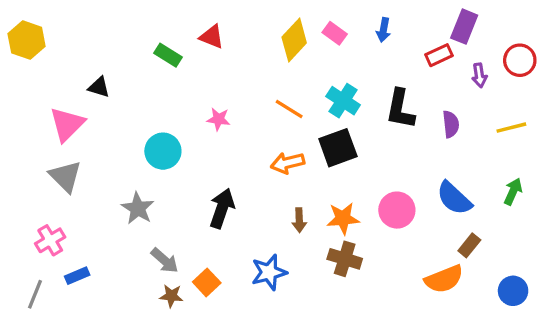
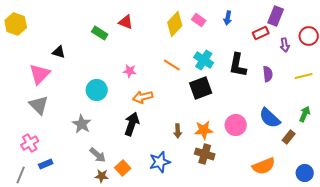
orange arrow: (287, 163) -> (143, 97), moved
brown rectangle: (469, 245) -> (289, 137), moved

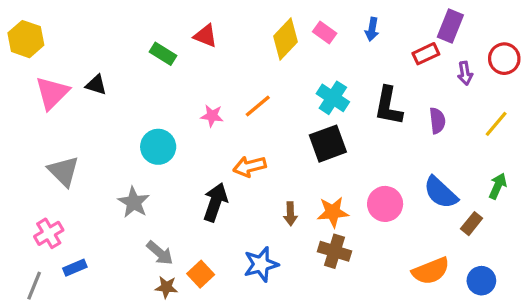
orange line: (172, 65) -> (258, 106), moved, turned -72
pink triangle: (40, 74) -> (52, 93), moved
yellow line: (304, 76) -> (496, 124), turned -36
orange arrow: (143, 97) -> (250, 166), moved
blue circle: (305, 173) -> (481, 281), moved

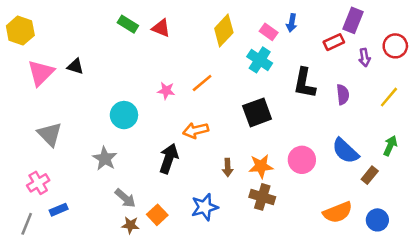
pink rectangle: (325, 33) -> (269, 32), moved
green rectangle: (163, 54) -> (128, 24), moved
cyan cross: (333, 98) -> (260, 60), moved

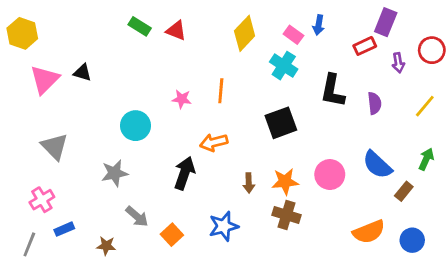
orange line: (202, 83) -> (221, 91), turned -45
gray star: (105, 159) -> (115, 173), turned 30
brown star: (130, 225) -> (106, 246), moved

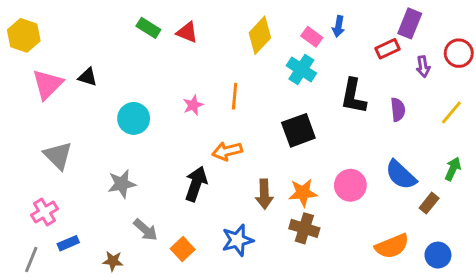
pink star: (182, 99) -> (193, 105), turned -30
cyan circle: (136, 126) -> (134, 118), moved
brown arrow: (249, 183) -> (264, 194), size x1.4

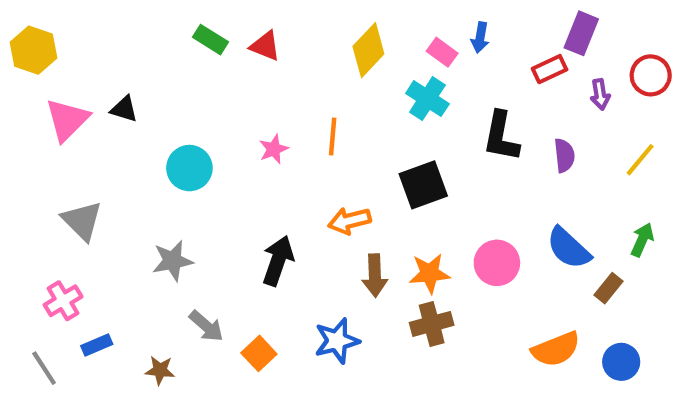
orange arrow: (227, 151) -> (349, 221), moved
brown cross: (304, 228) -> (432, 324), turned -32
gray line: (31, 259) -> (44, 368), turned -55

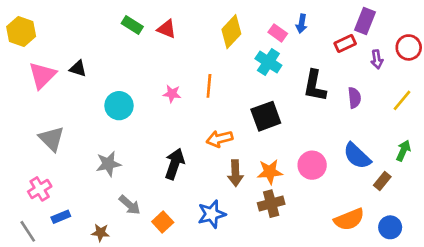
pink star: (274, 149) -> (172, 94), turned 30

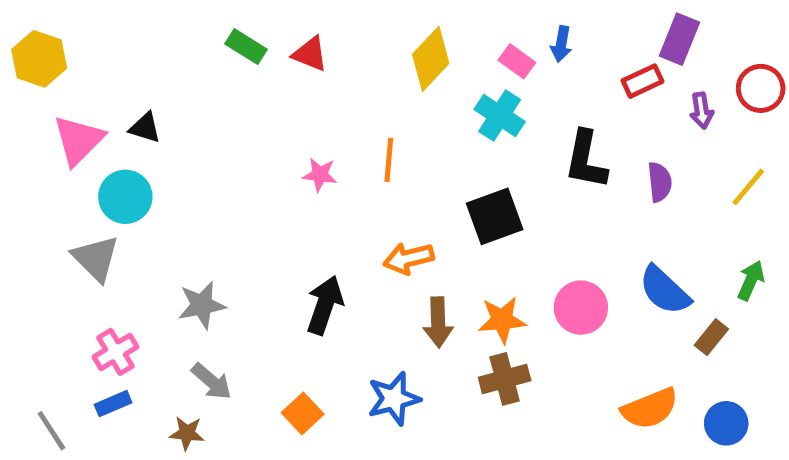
cyan circle: (119, 106) -> (125, 197), moved
pink cross: (40, 189) -> (115, 352), moved
gray arrow: (130, 205) -> (212, 381), moved

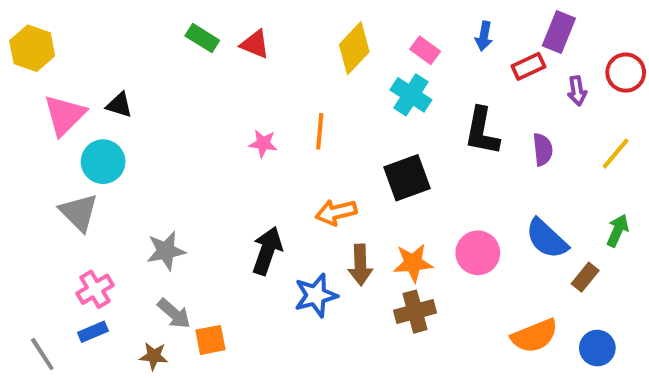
blue arrow: (561, 44) -> (484, 36), moved
blue star: (394, 399) -> (316, 295), moved
orange square: (303, 413) -> (210, 340), moved, turned 32

